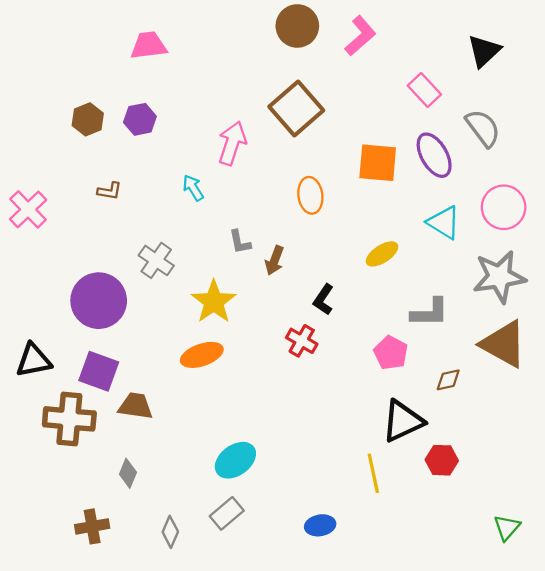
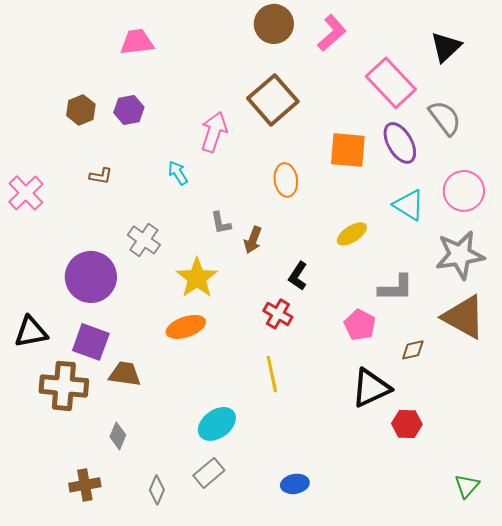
pink rectangle: (424, 90) -> (391, 83), size x1.6
yellow line: (373, 473) -> (272, 374), moved

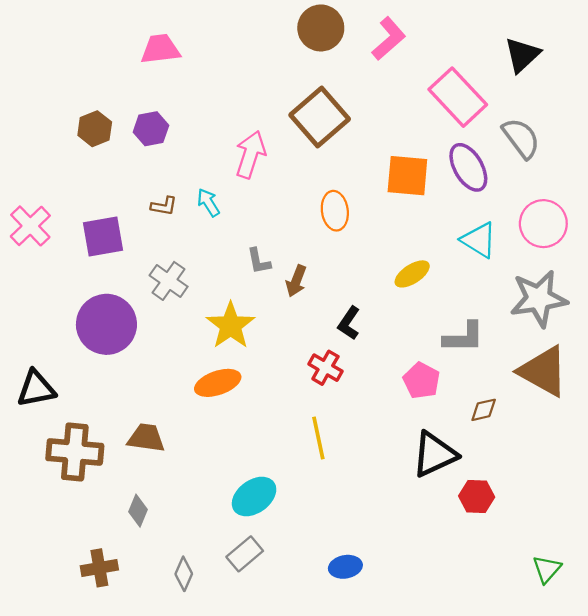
brown L-shape: (101, 176) -> (164, 206), moved
purple square: (91, 342) -> (103, 236), moved, turned -30

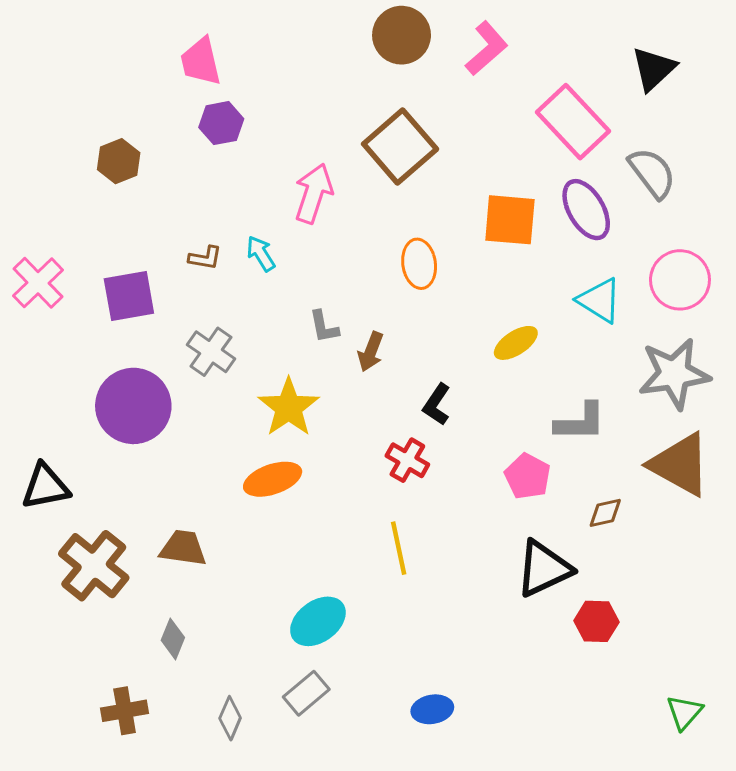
pink trapezoid: (160, 49) -> (201, 62), turned -96
purple hexagon: (151, 129) -> (221, 123), moved
brown cross: (75, 452) -> (94, 566), turned 34

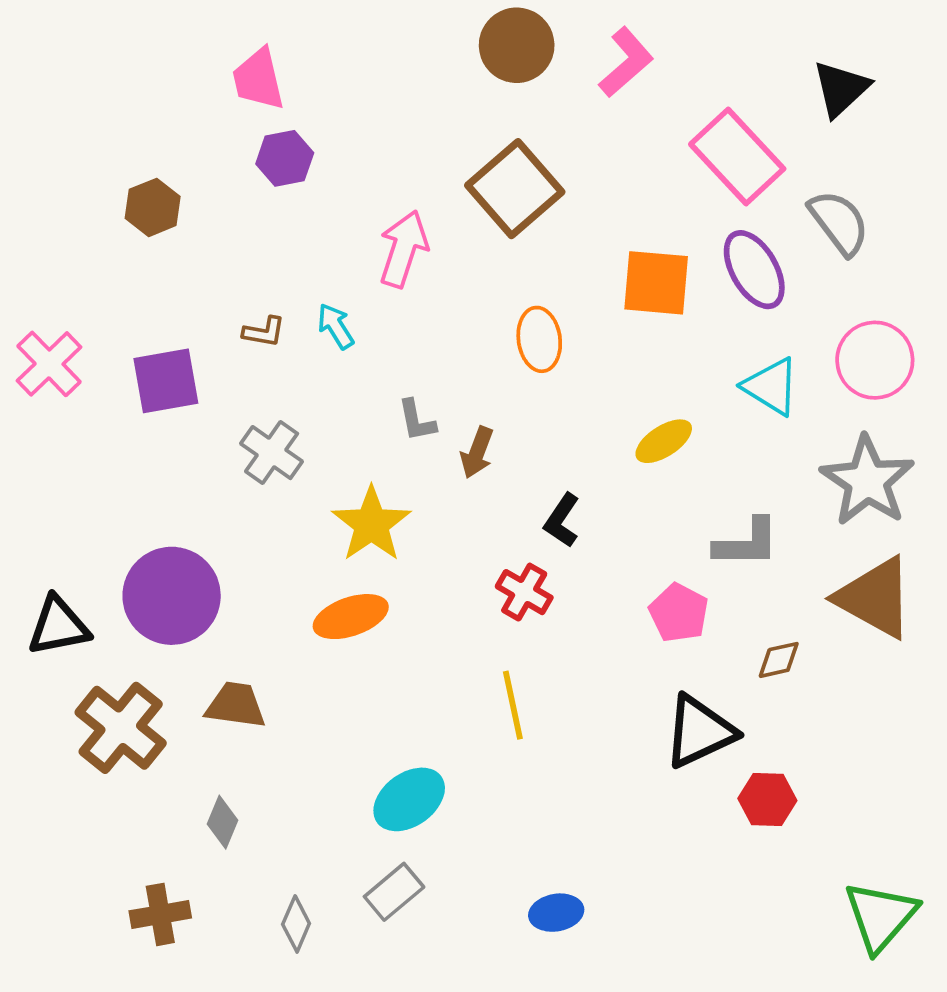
gray star: (674, 374) -> (867, 481), turned -30
purple circle: (133, 406) -> (172, 596), moved
green triangle: (684, 712) -> (881, 916), size x1.6

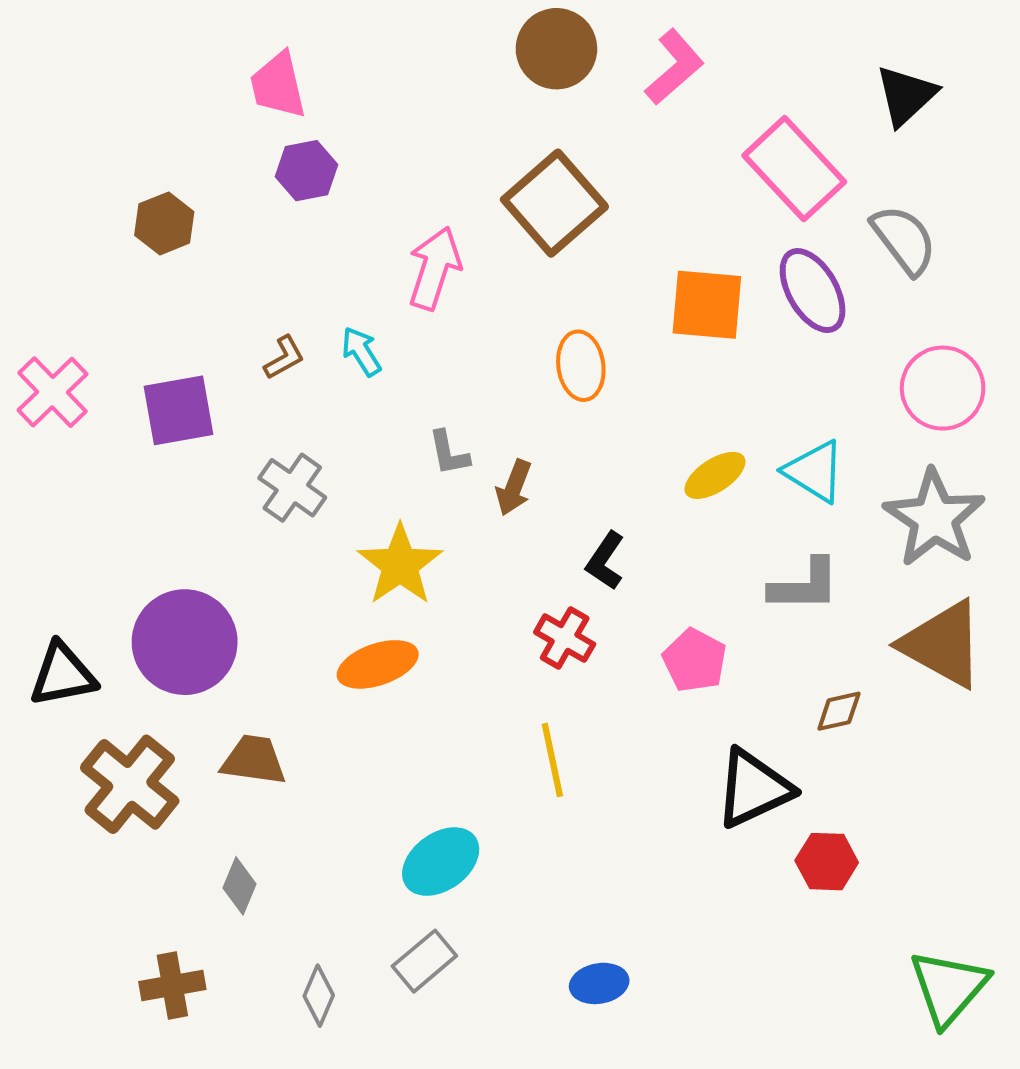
brown L-shape: (264, 332) -> (284, 358), turned -39
cyan triangle: (771, 387) -> (815, 471), moved
pink pentagon: (679, 613) -> (695, 660), moved

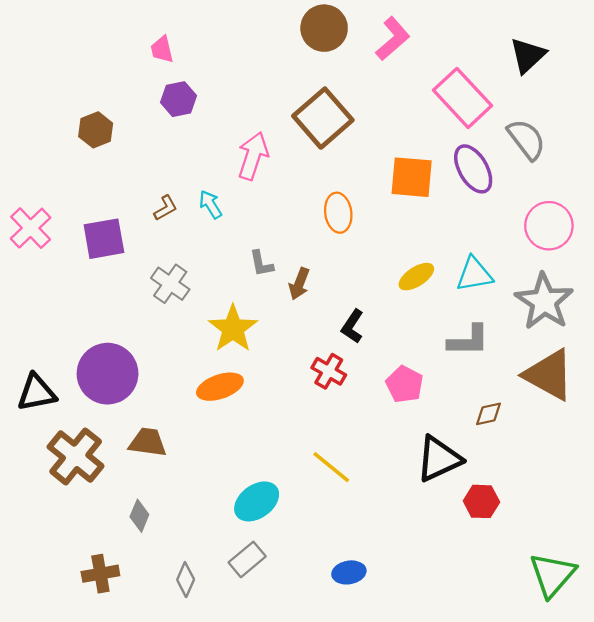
pink trapezoid: (278, 85) -> (162, 49), size x0.7
cyan triangle: (815, 471) -> (474, 274), turned -42
yellow line: (552, 760) -> (331, 467), moved, turned -39

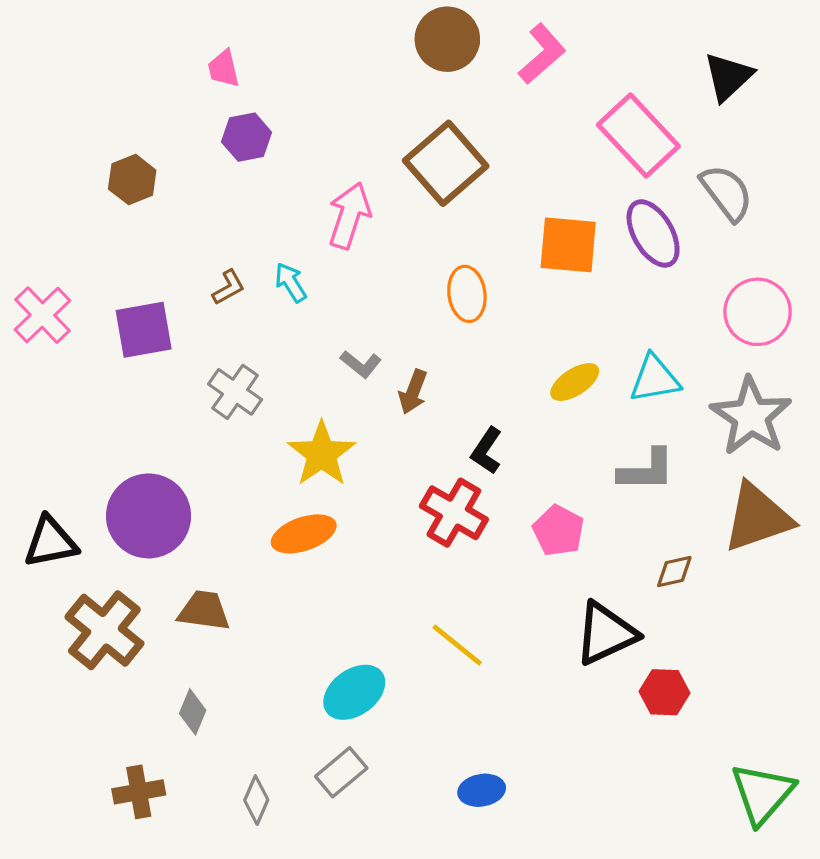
gray L-shape: (261, 264) -> (361, 364), turned -40
red cross: (329, 371) -> (454, 513), size x1.4
brown triangle: (549, 375) -> (758, 518), turned -48

